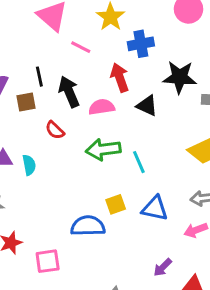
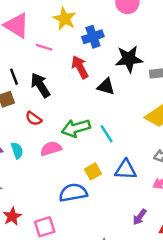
pink semicircle: (102, 107) -> (51, 149), moved

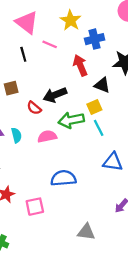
black line: (14, 77) -> (23, 54), moved
black arrow: (40, 85) -> (55, 95), moved, turned -85
yellow square: (93, 171) -> (94, 107), moved

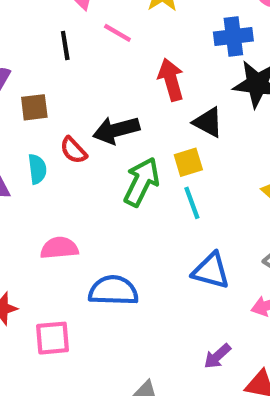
blue cross: (95, 39) -> (233, 37), moved
green arrow: (71, 120) -> (141, 182), turned 120
cyan semicircle: (16, 135) -> (37, 169), moved
pink semicircle: (47, 136) -> (59, 248), moved

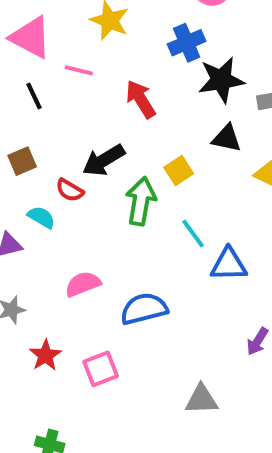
black triangle: (208, 122) -> (227, 138), moved
cyan semicircle: (37, 169) -> (41, 217), turned -36
cyan line: (192, 203) -> (193, 233), moved

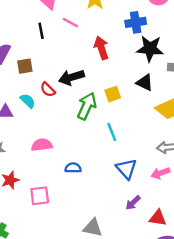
blue triangle: (229, 264) -> (126, 169), moved, turned 35
blue semicircle: (144, 309) -> (73, 168), size x0.6

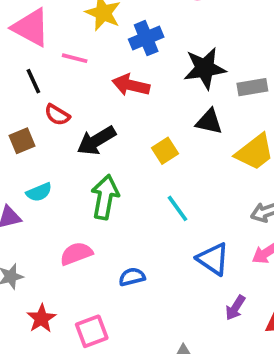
blue cross: (136, 22) -> (146, 38), moved
red arrow: (101, 48) -> (131, 85), turned -45
red semicircle: (48, 90) -> (57, 115), moved
cyan semicircle: (28, 101) -> (39, 192), turned 126
green arrow: (87, 106) -> (105, 197), moved

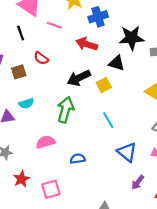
black line: (33, 81) -> (21, 33), moved
black triangle: (209, 122) -> (117, 63), moved
black arrow: (96, 141) -> (79, 78), moved

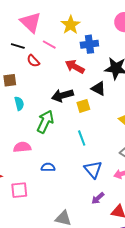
black line: (21, 33) -> (18, 46), turned -64
red semicircle: (41, 58) -> (33, 61), moved
cyan semicircle: (26, 103) -> (19, 104), moved, turned -96

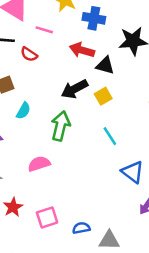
blue cross: (89, 44) -> (94, 18), turned 30
black triangle: (98, 89) -> (105, 65), moved
cyan semicircle: (19, 104) -> (23, 111), turned 56
blue semicircle: (48, 167) -> (81, 228), moved

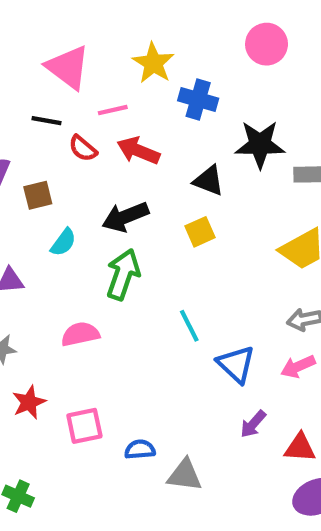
pink line: (44, 30) -> (113, 110), turned -36
red arrow: (82, 50) -> (138, 151), moved
black arrow: (74, 89) -> (125, 217), moved
cyan line: (110, 136) -> (189, 326), moved

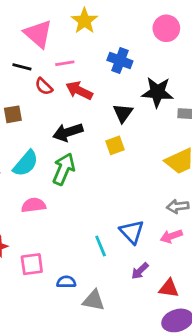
yellow star: (153, 63) -> (84, 21), moved
black triangle: (209, 181) -> (123, 113), turned 40
cyan semicircle: (63, 242) -> (26, 163), moved, size x1.5
cyan line: (189, 326) -> (101, 246), moved

